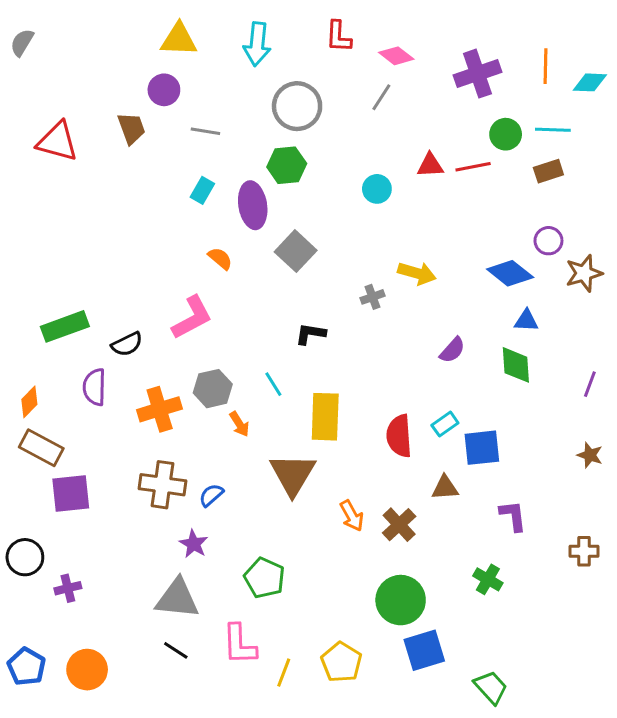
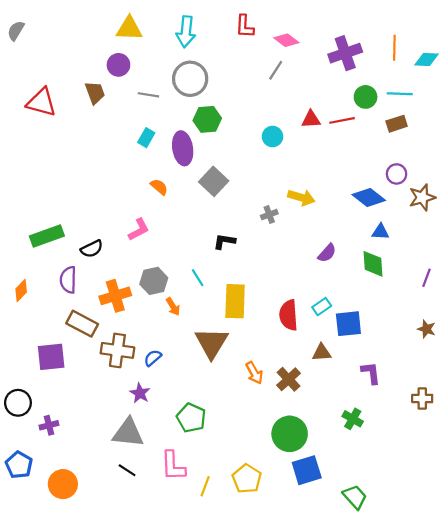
gray circle: (297, 106) -> (190, 79), moved
pink L-shape: (192, 318) -> (139, 230), size x0.7
brown rectangle: (41, 448) -> (82, 324), moved
blue pentagon: (26, 667) -> (19, 465), moved

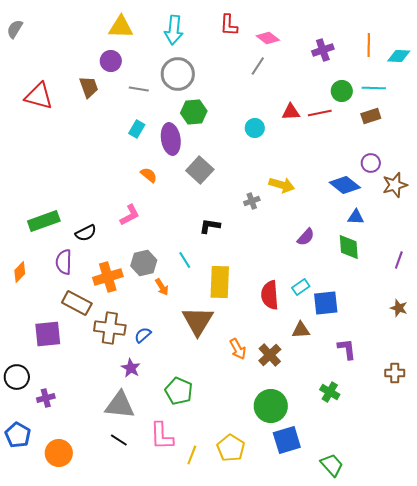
purple cross: (345, 53) -> (323, 50), size x0.7

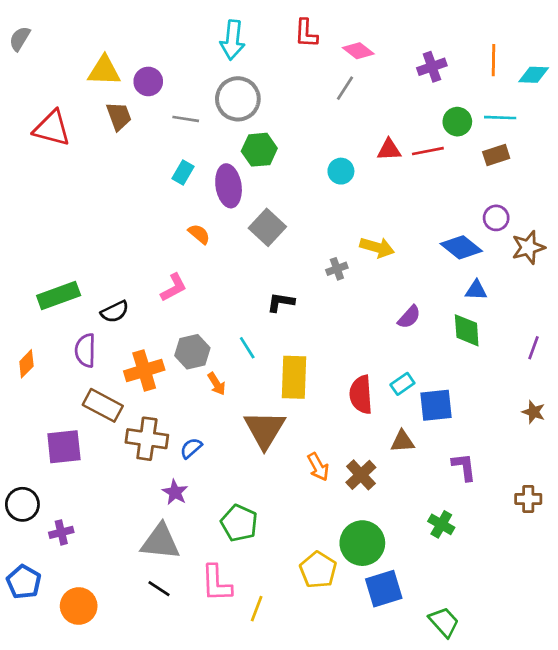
yellow triangle: (121, 27) -> (104, 71), moved
yellow pentagon: (231, 448) -> (318, 570), moved

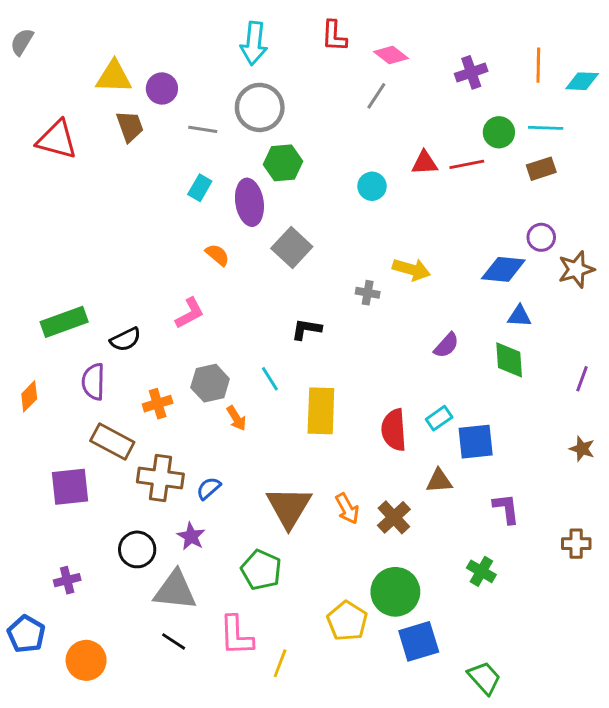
blue diamond: (461, 247) -> (503, 269), turned -33
gray cross: (337, 269) -> (368, 293), turned 30
orange cross: (144, 370) -> (158, 404), size x0.7
brown triangle: (265, 429) -> (289, 507), moved
black circle: (22, 504) -> (137, 549), moved

